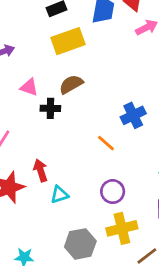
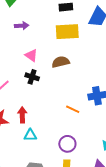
black cross: (50, 108) -> (32, 77), moved
orange line: (106, 143) -> (73, 109), turned -32

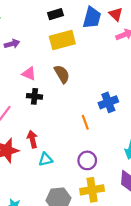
brown semicircle: (61, 62) -> (62, 74), turned 84
orange line: (73, 109) -> (85, 122), turned 56

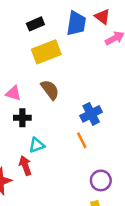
blue cross: (108, 102) -> (91, 114), moved
cyan triangle: (45, 159) -> (37, 145), moved
purple circle: (87, 160) -> (101, 180), moved

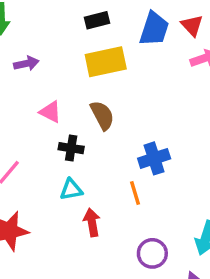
black cross: (22, 118) -> (71, 148), moved
red arrow: (25, 166) -> (92, 222), moved

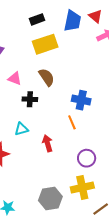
blue cross: (154, 158) -> (81, 100), turned 36
cyan triangle: (71, 190) -> (21, 129), moved

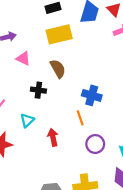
pink triangle: (15, 79) -> (23, 58), moved
cyan triangle: (21, 129) -> (27, 120), turned -32
purple circle: (87, 158) -> (95, 144), moved

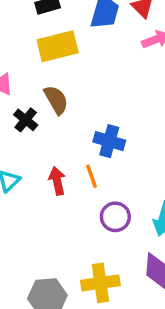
black cross: (38, 90) -> (26, 120), moved, turned 32
red arrow: (53, 137) -> (57, 181), moved

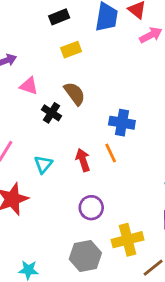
yellow rectangle: (58, 46) -> (71, 50), size x0.6
purple circle: (115, 217) -> (91, 208), moved

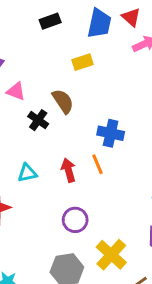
yellow rectangle: (71, 50) -> (83, 62), moved
cyan triangle: (43, 164) -> (27, 173), turned 36
yellow cross: (128, 240) -> (111, 255), turned -36

